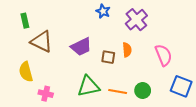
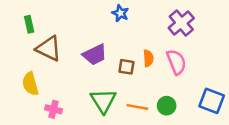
purple cross: (136, 20) -> (181, 23), moved
pink semicircle: (163, 55) -> (176, 62), moved
green triangle: (88, 86) -> (103, 101), turned -50

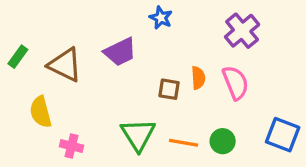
green rectangle: (29, 24) -> (18, 57), moved, turned 49
purple trapezoid: (95, 55) -> (120, 52), moved

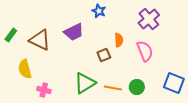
orange semicircle: (198, 78) -> (119, 40), moved
brown square: (169, 89) -> (104, 55), turned -32
green triangle: (138, 135) -> (85, 83), turned 30

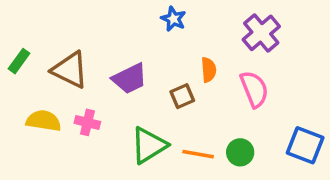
purple trapezoid: (74, 32) -> (130, 79), moved
yellow semicircle: (25, 69) -> (44, 121), turned 114
pink cross: (44, 90) -> (87, 122), moved

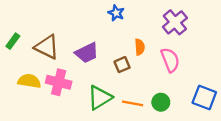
pink cross: (87, 122) -> (59, 82), size x1.5

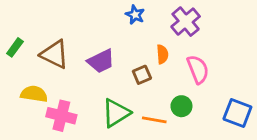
purple cross: (175, 22) -> (186, 22), moved
pink cross: (59, 82) -> (61, 116), moved
green circle: (161, 102) -> (181, 106), moved

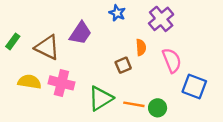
purple trapezoid: (101, 61) -> (80, 33), moved, turned -30
green circle: (181, 106) -> (158, 108), moved
blue square: (237, 113) -> (194, 86), moved
pink cross: (61, 116) -> (61, 83), moved

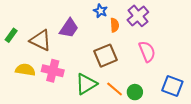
orange semicircle: (141, 47) -> (115, 25), moved
brown square: (123, 65) -> (105, 56), size x1.6
blue square: (194, 86) -> (172, 86), moved
orange line: (134, 104) -> (115, 89), turned 30

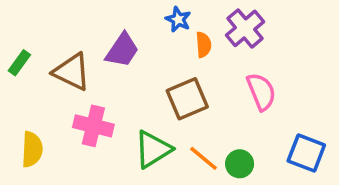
yellow semicircle: (25, 70) -> (32, 149), moved, turned 84

